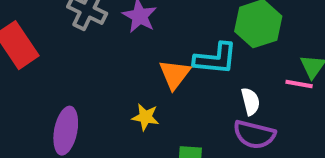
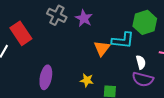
yellow star: (145, 117) -> (87, 80), moved

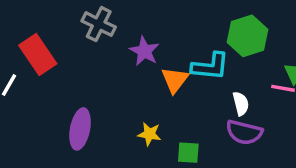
purple star: (84, 18) -> (144, 51), moved

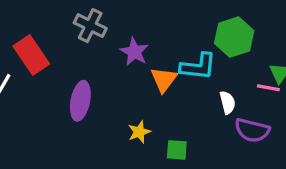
purple ellipse: (80, 129) -> (80, 101), moved
purple semicircle: (244, 132) -> (252, 130), moved
yellow star: (149, 134) -> (139, 132), turned -30

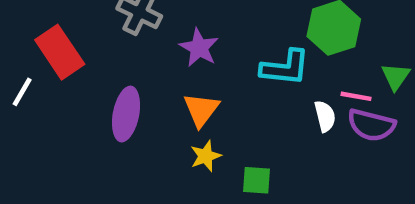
orange triangle: (164, 80) -> (201, 110), moved
pink line: (268, 88) -> (356, 96), moved
purple semicircle: (252, 130) -> (371, 125), moved

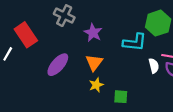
purple ellipse: (126, 114) -> (58, 65), turned 30

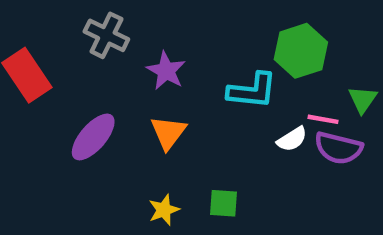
white semicircle: (154, 66) -> (292, 139), turned 72
yellow star: (96, 85) -> (164, 210), moved

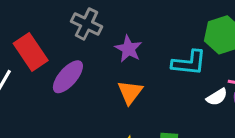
purple ellipse: (93, 137) -> (68, 77), moved

